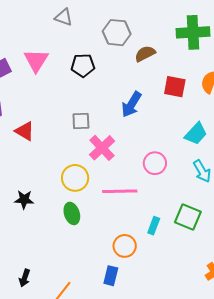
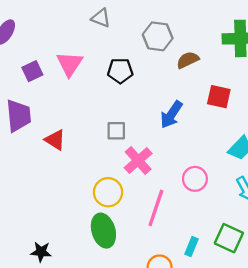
pink line: (120, 191) -> (156, 208), turned -72
black star: (24, 200) -> (41, 252), moved
green ellipse: (72, 213) -> (103, 231), size x1.4

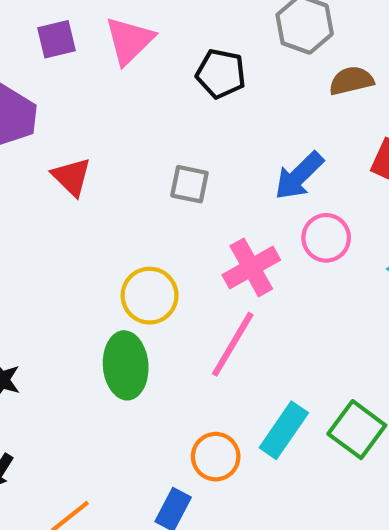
pink cross: (138, 161) -> (251, 267), moved
pink circle: (195, 179) -> (326, 238), moved
cyan rectangle: (192, 246) -> (284, 430), size x1.5

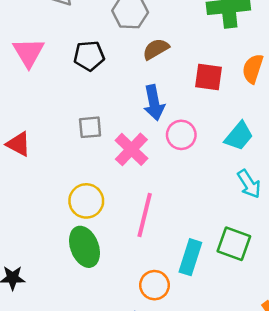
brown semicircle: (351, 81) -> (156, 49), moved
blue arrow: (299, 176) -> (154, 103), turned -40
pink cross: (251, 267) -> (131, 149), moved

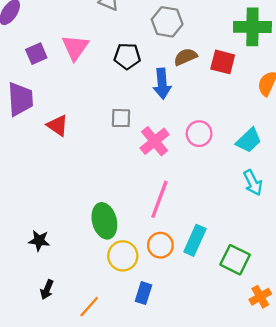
red square: (208, 77) -> (223, 62), moved
blue arrow: (154, 103) -> (162, 84), moved
yellow circle: (86, 201) -> (123, 256), moved
green square: (234, 244) -> (235, 260), moved
orange circle: (154, 285) -> (160, 245), moved

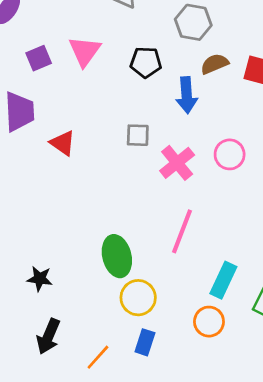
orange circle: (160, 245) -> (209, 322), moved
black arrow: (47, 290) -> (48, 336), size x1.5
blue rectangle: (144, 293) -> (145, 342), moved

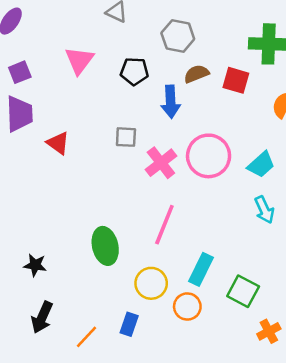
purple square: (39, 58) -> (20, 72), moved
pink circle: (230, 154) -> (209, 156), size x1.6
yellow circle: (138, 298) -> (151, 283), moved

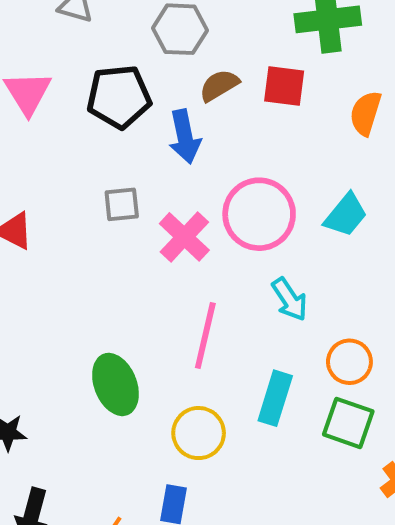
black pentagon: (134, 71) -> (119, 97), size x1.4
cyan arrow: (264, 210) -> (290, 299), moved
orange circle: (187, 307) -> (349, 362), moved

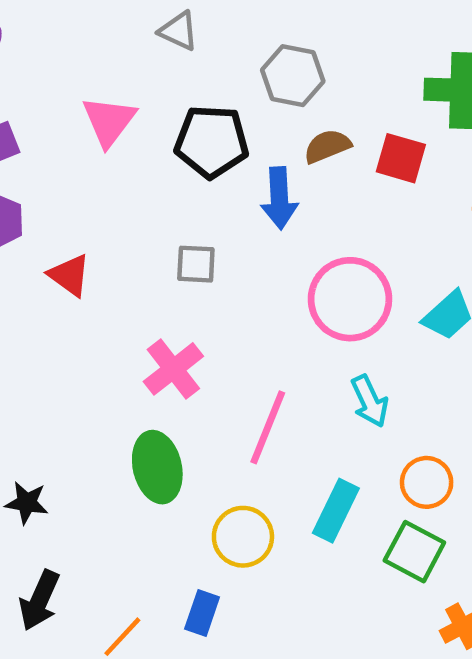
pink cross: (184, 237) -> (173, 369), moved

